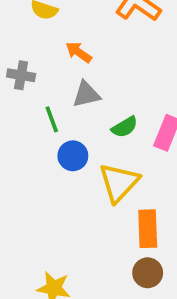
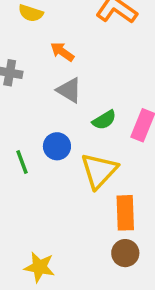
gray triangle: (86, 94) -> (69, 90), turned 44
green line: (52, 119) -> (22, 162), moved

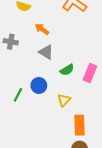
green line: (22, 162) -> (18, 95), turned 48
yellow triangle: (99, 171) -> (64, 100), size x0.6

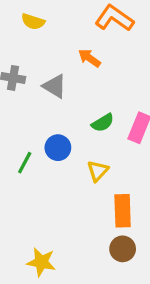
orange arrow: (42, 29) -> (89, 58), moved
gray triangle: (46, 52) -> (55, 86), moved

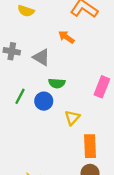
green semicircle: (103, 123) -> (57, 83), moved, turned 35
green line: (25, 163) -> (20, 96), moved

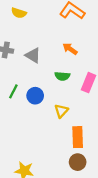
orange arrow: (66, 37) -> (70, 49), moved
green semicircle: (57, 83) -> (62, 76), moved

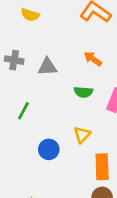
gray triangle: (33, 55) -> (47, 67), turned -35
blue circle: (35, 96) -> (49, 149), moved

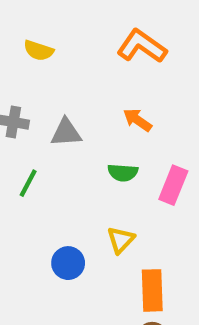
green line: (23, 111) -> (28, 183), moved

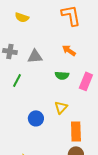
orange L-shape: (142, 46) -> (71, 15), turned 45

